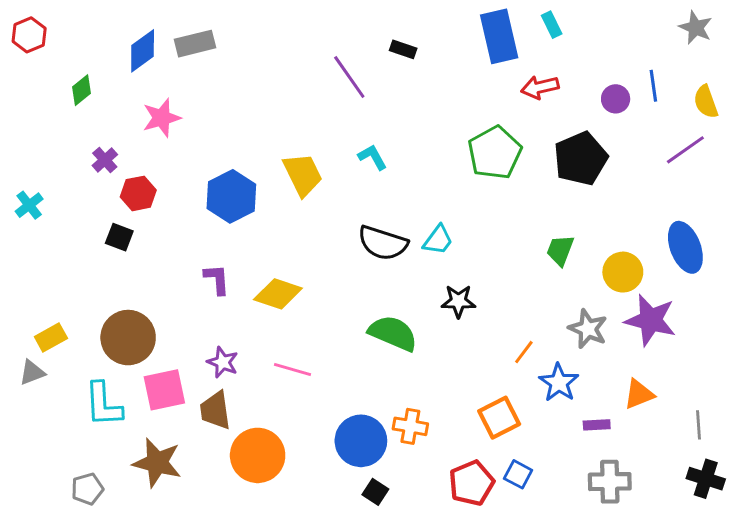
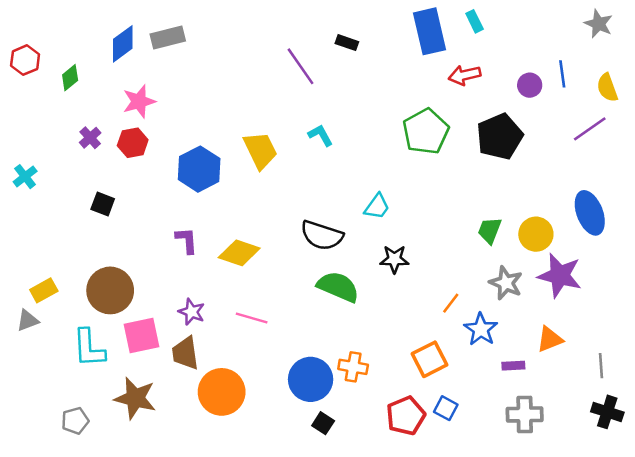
red hexagon: (29, 35) -> (25, 60), moved
red hexagon: (138, 193) -> (133, 143), moved
black semicircle: (383, 243) -> (322, 235), moved
green trapezoid: (560, 250) -> (490, 230), moved

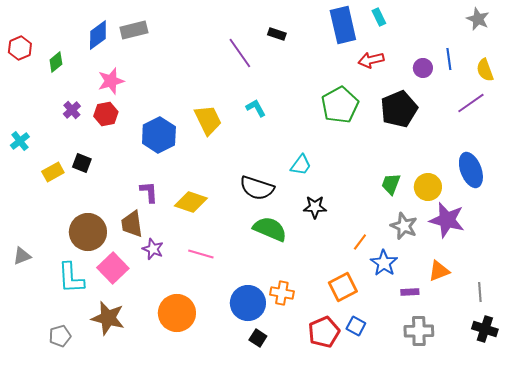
yellow rectangle: (44, 290) -> (53, 172), moved
pink square: (141, 336) -> (113, 268), turned -32
brown trapezoid: (185, 353) -> (132, 224), moved

